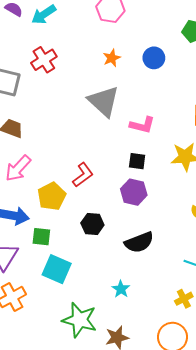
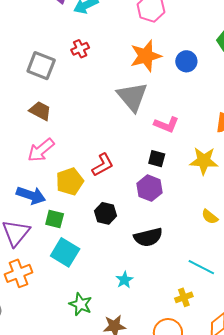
orange star: (112, 58) -> (146, 56), size x1.8
red cross: (44, 60) -> (80, 49), size x0.7
green star: (80, 320) -> (81, 304), size x0.7

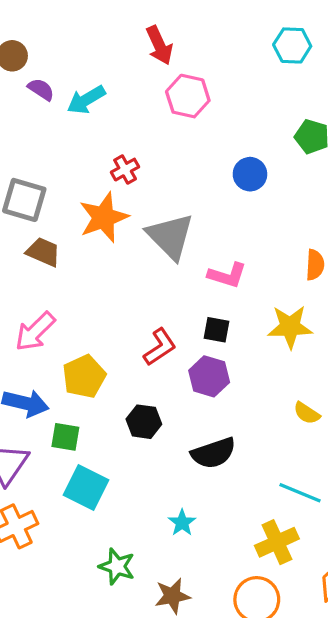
red cross: (80, 49) -> (125, 170), moved
orange star: (146, 56) -> (104, 217), moved
brown trapezoid: (40, 111) -> (43, 252), moved
red L-shape: (103, 165) -> (160, 347), moved
yellow cross: (184, 297) -> (277, 542), size x1.5

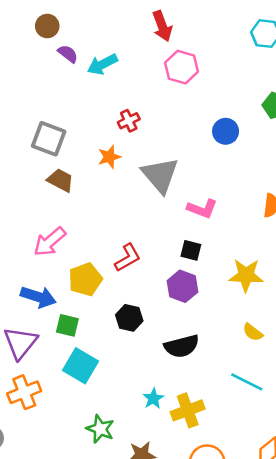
orange star: (104, 217) -> (109, 157), size x0.6
yellow star: (290, 327) -> (246, 275), moved
red L-shape: (160, 347) -> (128, 258), moved
yellow semicircle: (307, 413) -> (253, 332), moved
yellow cross: (277, 542) -> (188, 410), moved

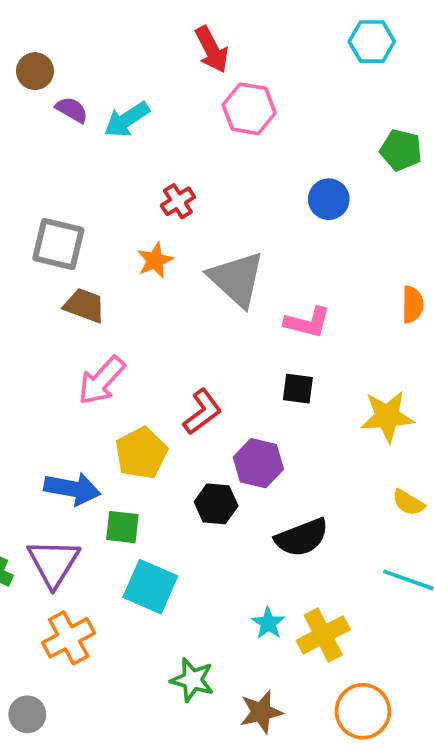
pink arrow: (50, 242) -> (102, 381), moved
purple hexagon: (182, 286) -> (258, 463), moved

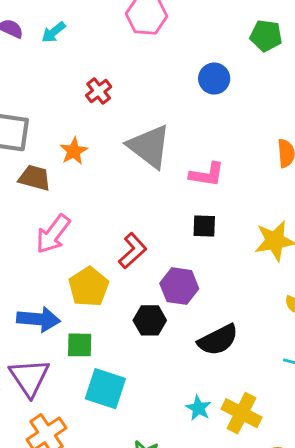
cyan arrow: (127, 120) -> (53, 32), size x0.7
orange star: (155, 260) -> (74, 151), moved
yellow cross: (323, 635) -> (241, 413), turned -30

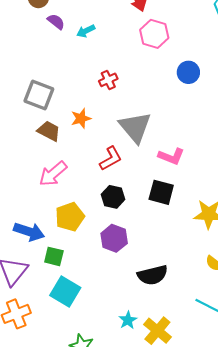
blue circle: (214, 79) -> (188, 72), moved
black square: (204, 226) -> (161, 192), size x1.4
red L-shape: (133, 251) -> (111, 159), moved
purple hexagon: (179, 286) -> (114, 238), moved
black hexagon: (150, 320) -> (113, 197), moved

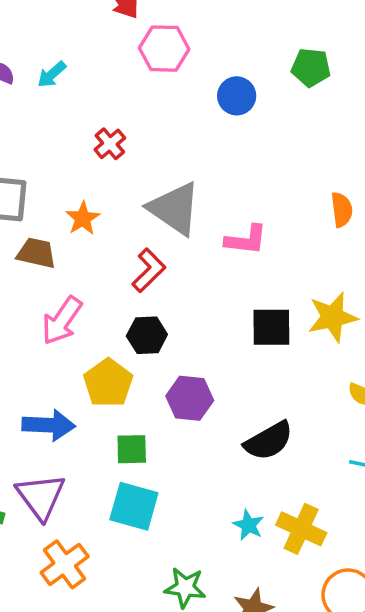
black square: (161, 192) -> (271, 327), moved
black hexagon: (113, 197) -> (147, 335), moved
green square: (54, 256) -> (132, 449), moved

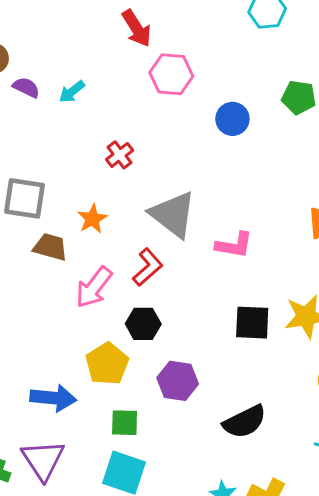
pink arrow: (62, 321) -> (94, 287), moved

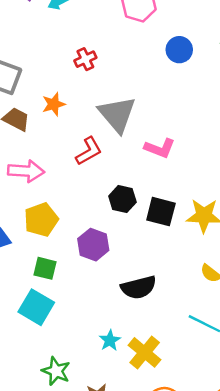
pink arrow: (94, 287) -> (26, 171), moved, turned -136
black hexagon: (143, 324) -> (122, 199), moved

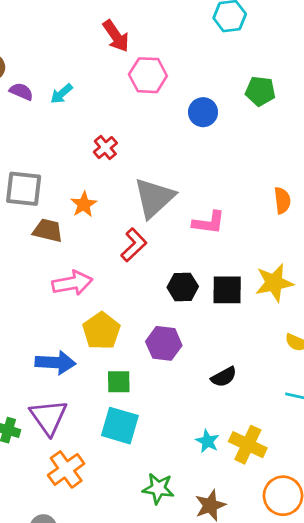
gray triangle: (117, 114) -> (154, 198), turned 42
black semicircle: (139, 287) -> (224, 377), size x0.7

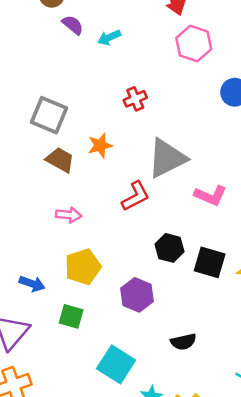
pink arrow: (72, 283) -> (69, 215), size x0.7
blue arrow: (55, 363) -> (32, 284), size x0.7
green square: (119, 382) -> (71, 316), moved
cyan square: (120, 426) -> (116, 364), moved

